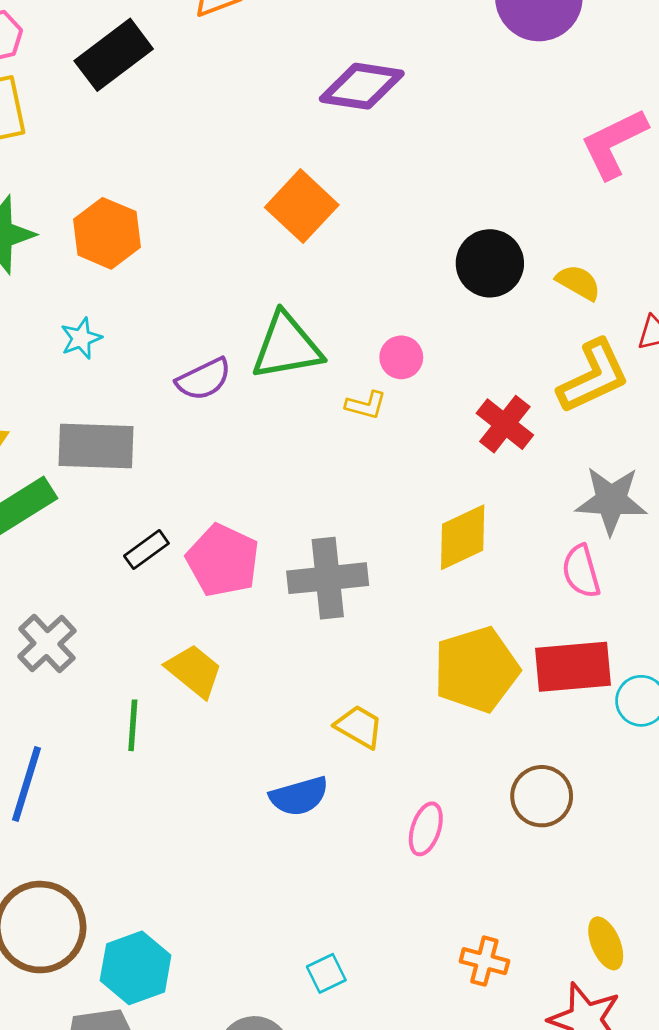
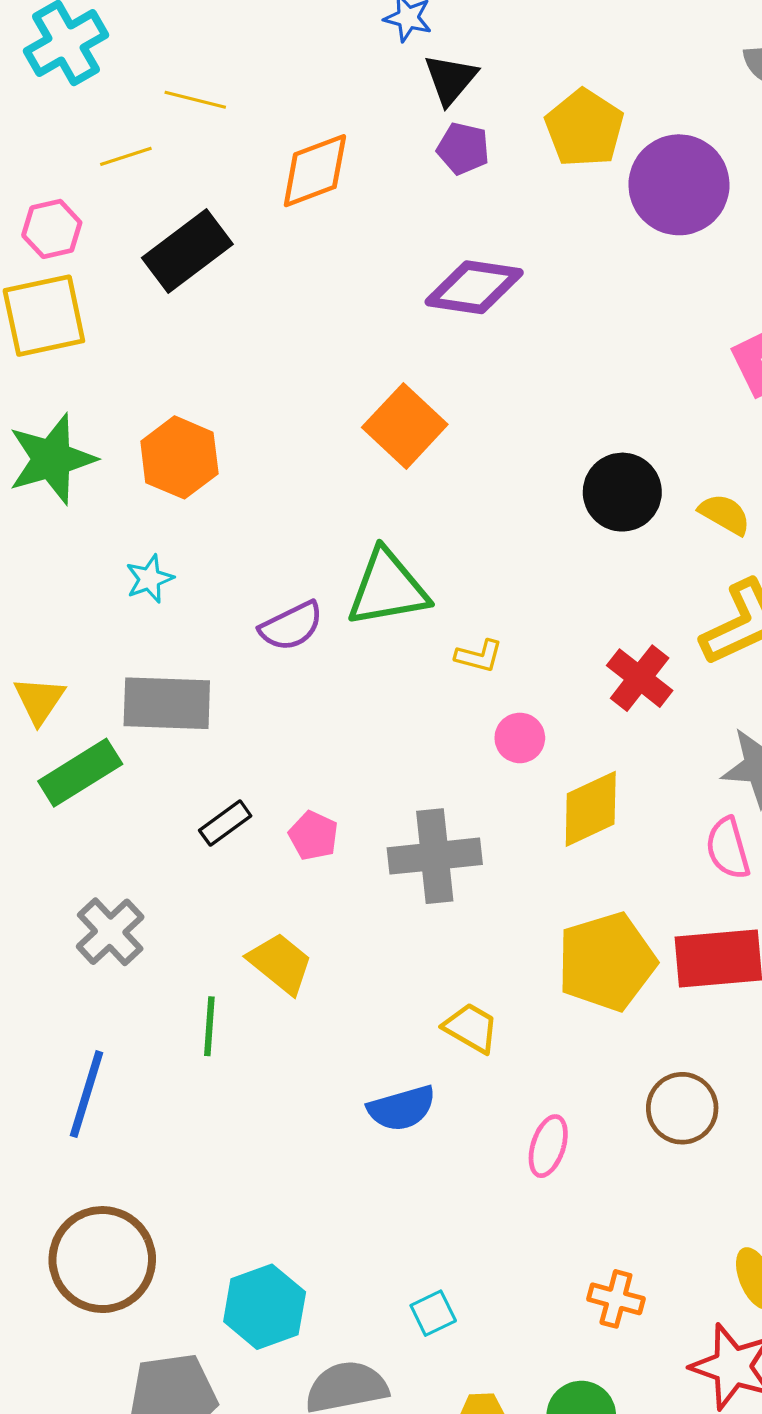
pink circle: (401, 357) -> (520, 738), moved
pink pentagon: (223, 560) -> (313, 836), size x0.6
cyan hexagon: (136, 968) -> (265, 1307), moved

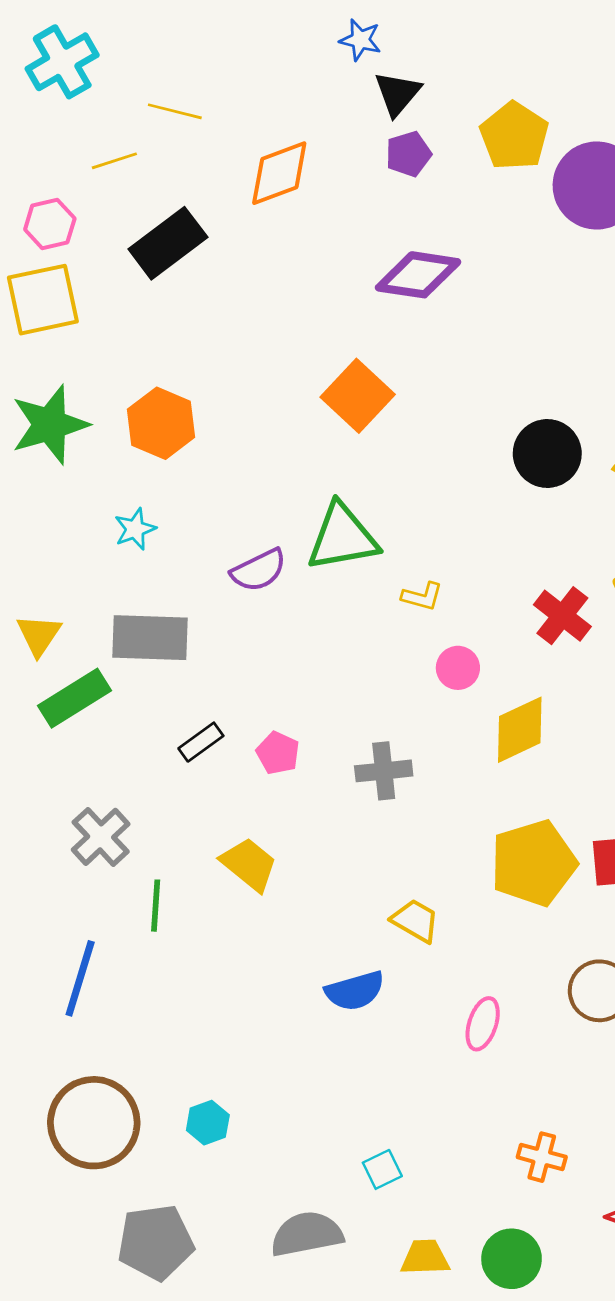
purple pentagon: (463, 149) -> (408, 154), turned -30
gray cross: (435, 856) -> (384, 771), size x0.7
green line: (209, 1026) -> (156, 906), moved
cyan hexagon: (265, 1307) -> (208, 1123), moved, size x0.6

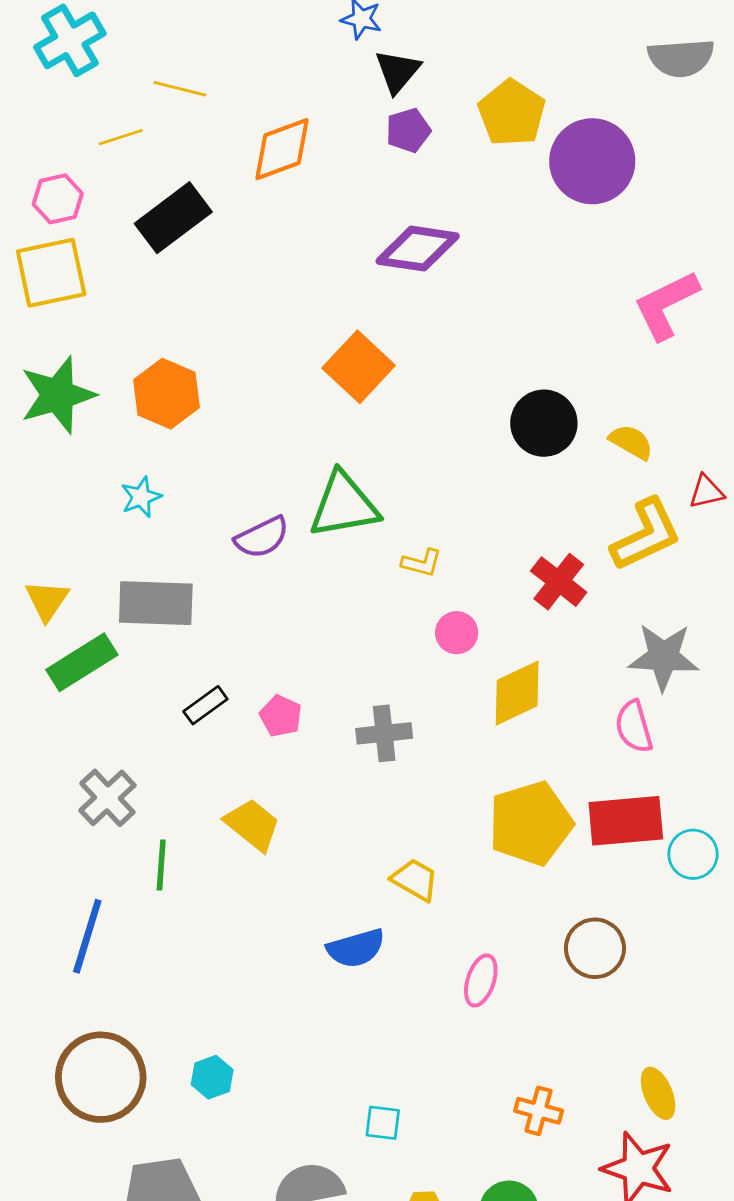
cyan square: (382, 1169) -> (383, 1123), turned 33

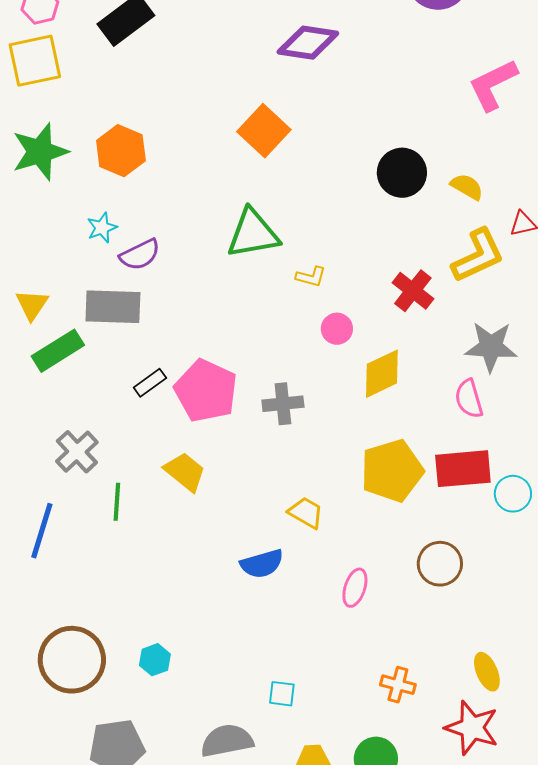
purple semicircle: (262, 537) -> (140, 255), moved
pink pentagon: (281, 716) -> (206, 391), size x2.0
blue line: (87, 936) -> (42, 531), moved

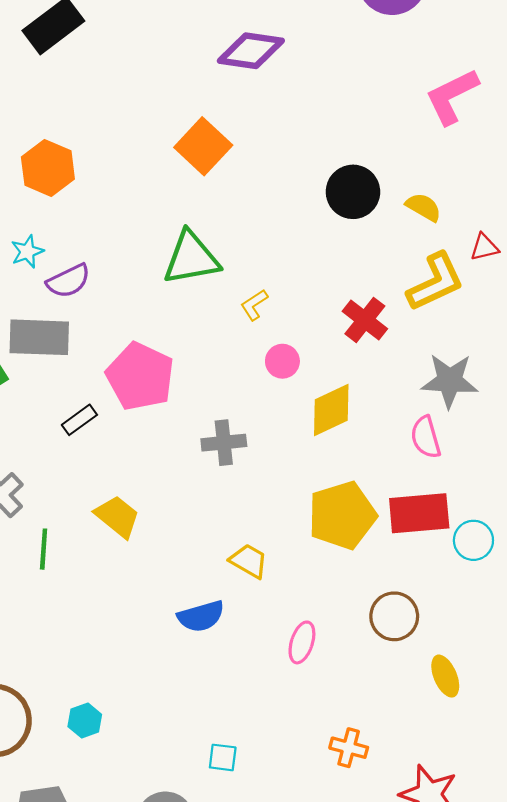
yellow L-shape: (311, 277) -> (254, 305), turned 132
pink pentagon: (206, 391) -> (140, 376), moved
yellow ellipse: (487, 672) -> (445, 676), moved

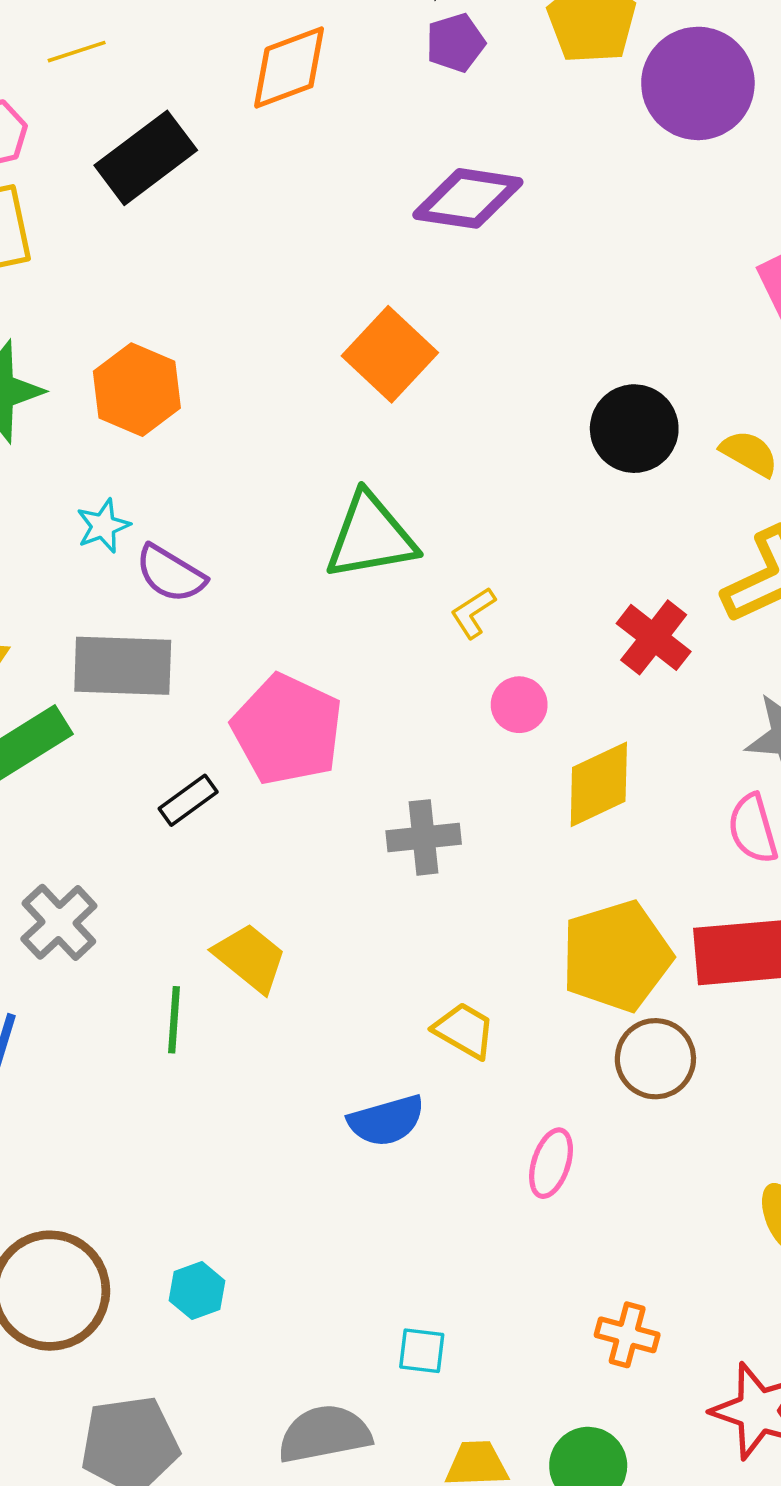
purple semicircle: (69, 281) -> (170, 574), turned 57
green line: (44, 549) -> (174, 1020), moved
brown circle: (394, 616) -> (655, 1059), moved

